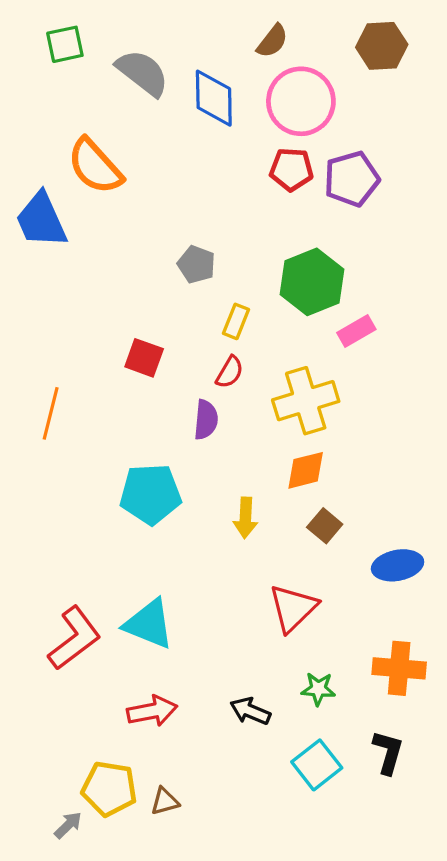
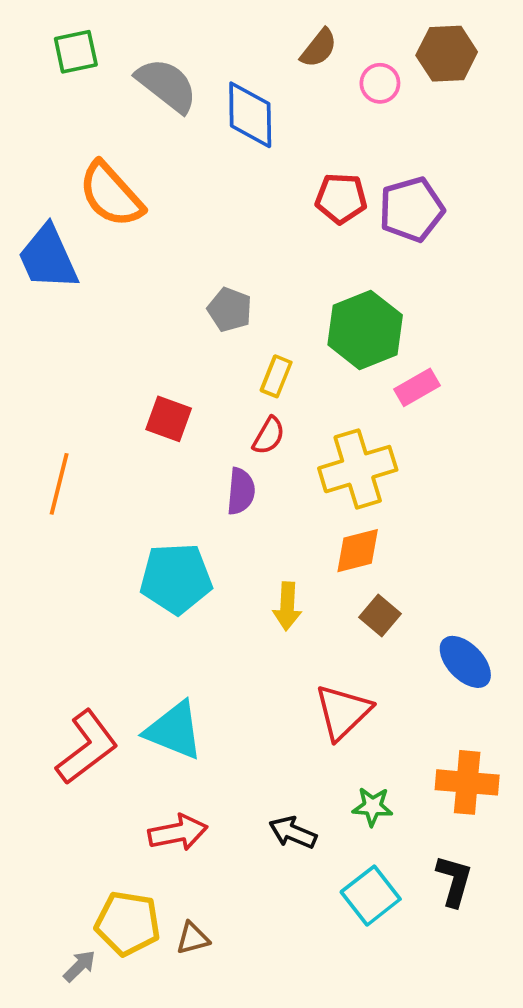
pink circle: (301, 101) -> (380, 83), moved, size x0.5
blue ellipse: (398, 565) -> (465, 662), turned 57

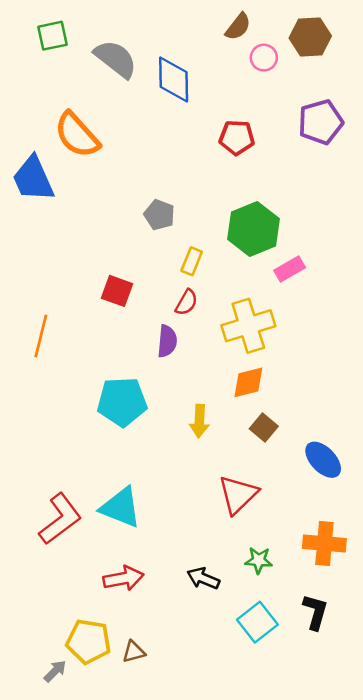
brown semicircle: (319, 48) -> (238, 27), moved
purple pentagon: (411, 209) -> (321, 122), moved

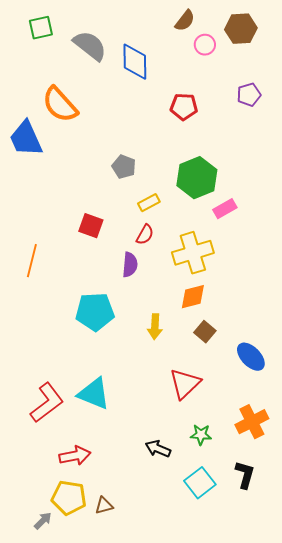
purple pentagon: (321, 122) -> (249, 95), size x0.7
yellow rectangle: (192, 261) -> (149, 203), turned 40
orange cross: (324, 544) -> (252, 422), turned -32
red arrow: (123, 578) -> (75, 456), moved

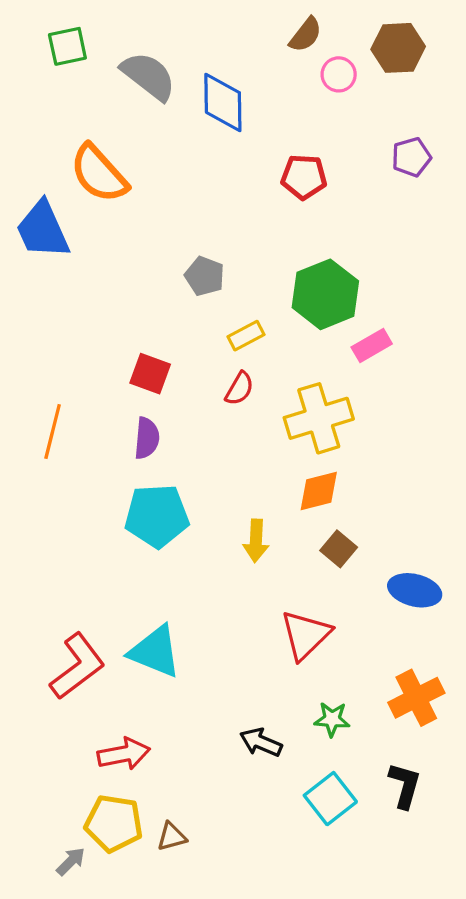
purple semicircle: (130, 265) -> (147, 438), moved
blue ellipse: (251, 357) -> (415, 590), turned -32

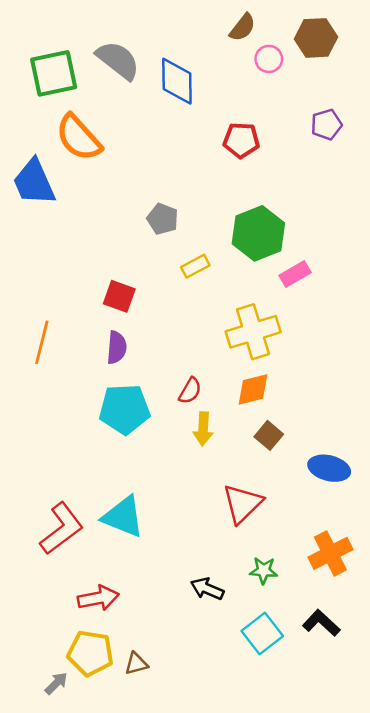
green square: (67, 46) -> (54, 73), moved, size x1.5
red semicircle: (239, 389) -> (190, 391), moved
black L-shape: (405, 785) -> (321, 623), turned -63

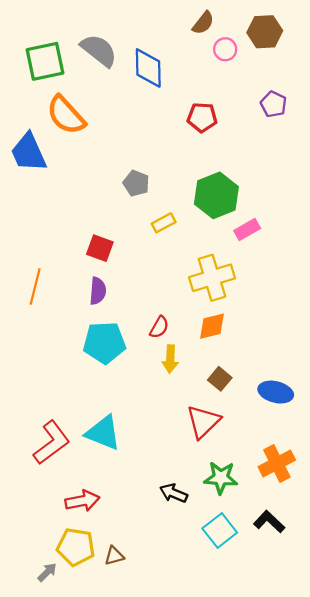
purple pentagon: (327, 125) -> (274, 104), turned -30
brown square: (269, 435) -> (220, 379), moved
green star: (264, 570) -> (221, 478), size x1.4

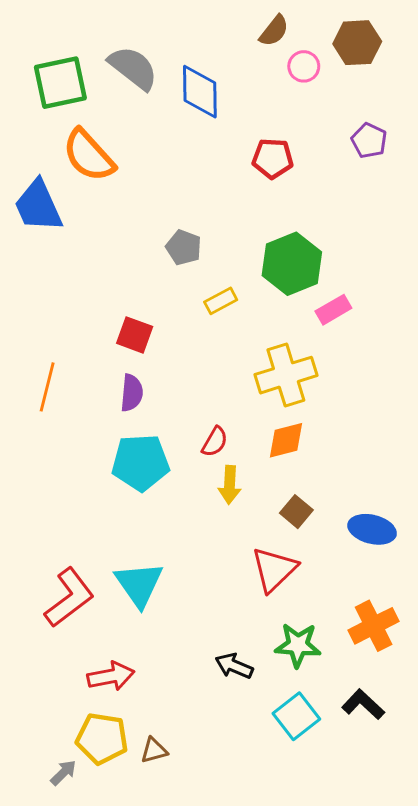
cyan triangle: (103, 433) -> (139, 584), turned 33

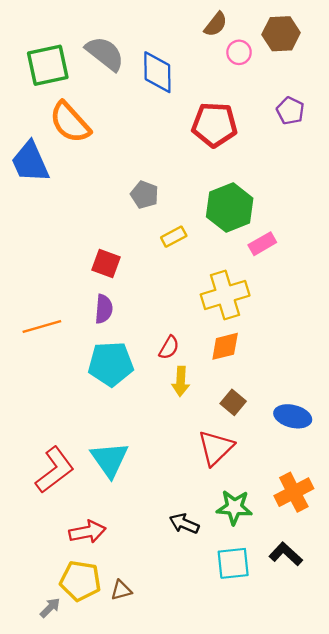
red pentagon: (273, 158) -> (215, 125), size x1.4
orange line: (47, 387) -> (42, 326), moved, turned 60
cyan square: (296, 716) -> (233, 563), turned 32

